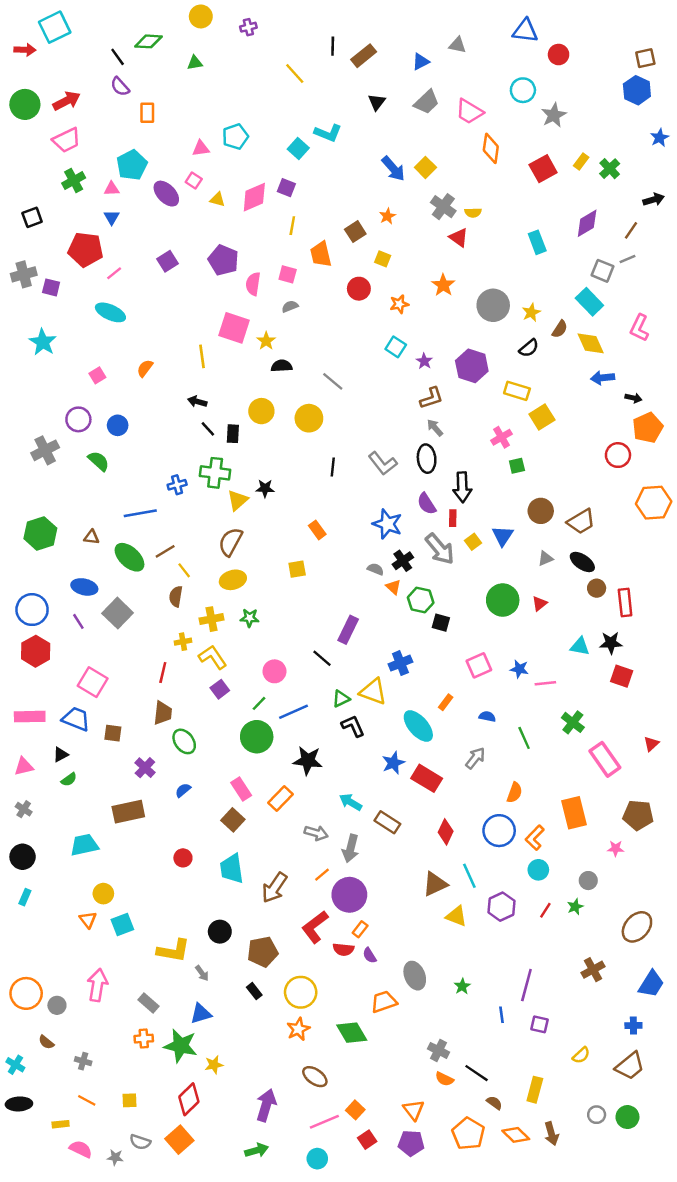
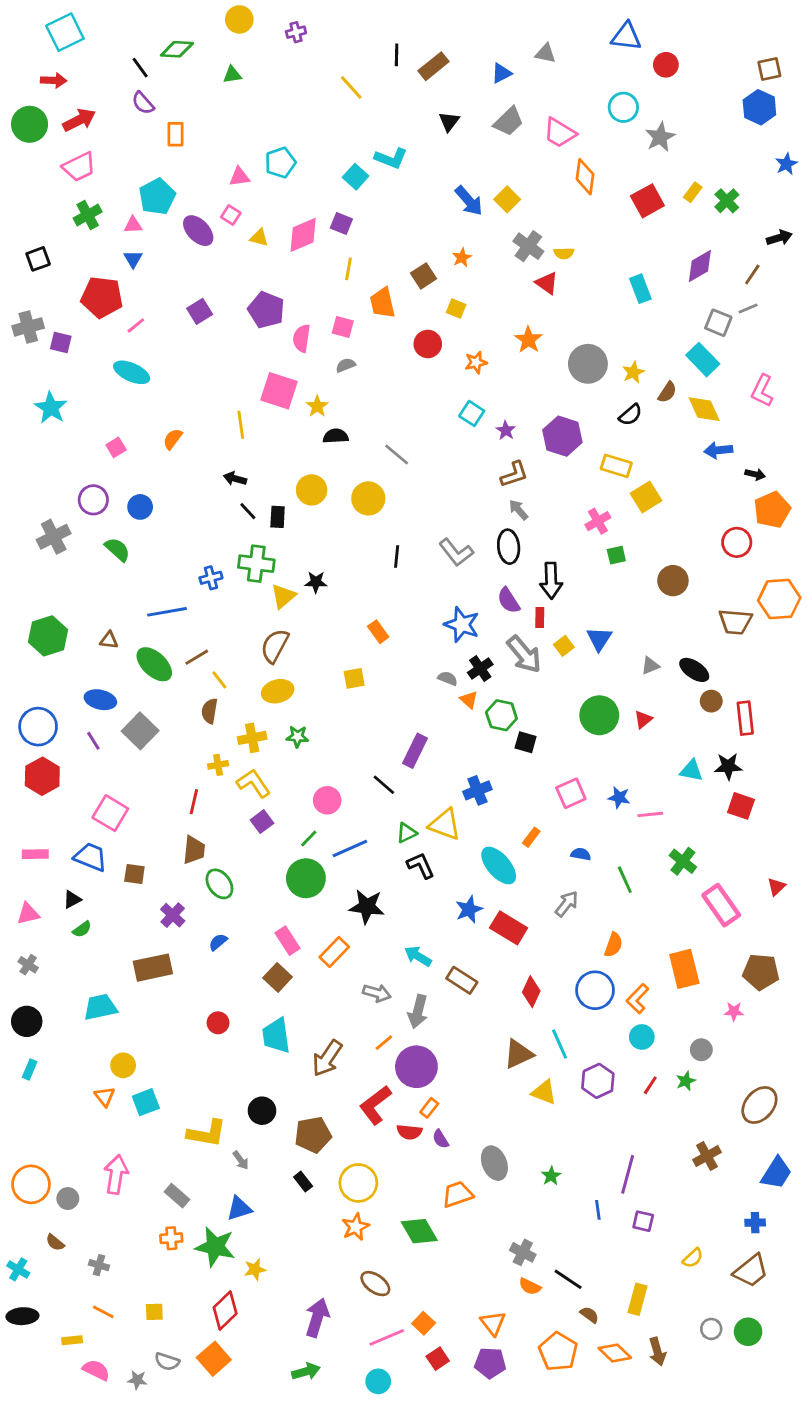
red arrow: (25, 50) -> (54, 80), moved
brown circle: (541, 511) -> (673, 581), moved
brown trapezoid: (581, 522) -> (735, 622), moved, turned 36
pink rectangle: (30, 717) -> (35, 854), size x0.7

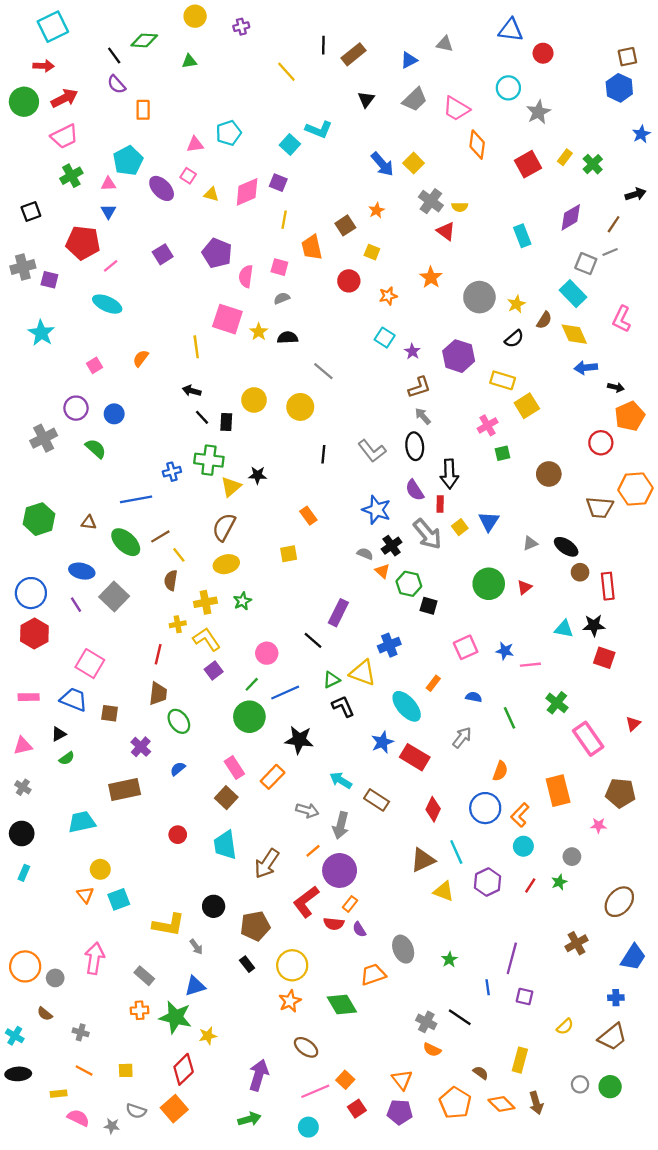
black semicircle: (336, 436) -> (288, 338), moved
green star: (297, 737) -> (242, 601), turned -30
black line: (568, 1279) -> (460, 1017), moved

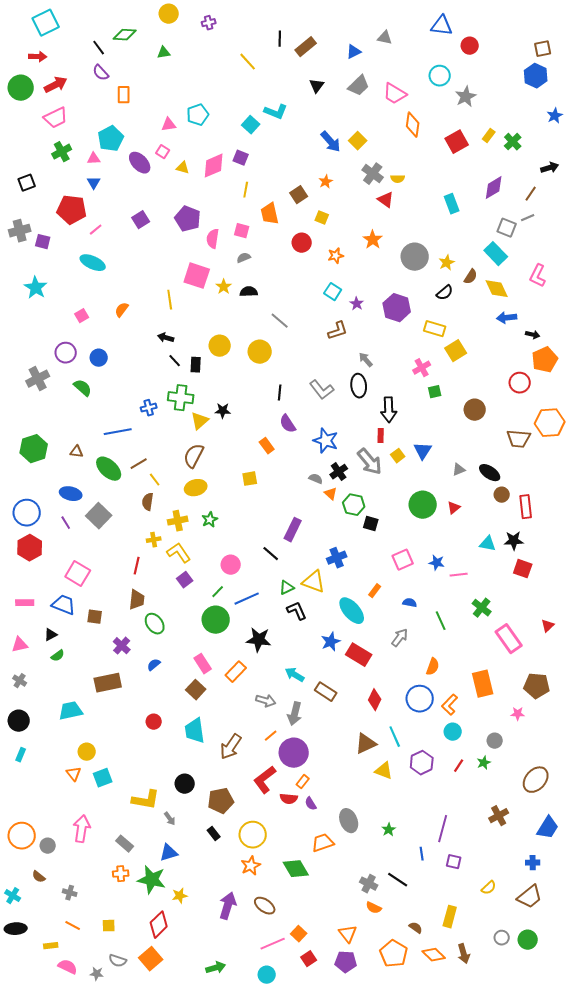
brown L-shape: (419, 387) -> (338, 331), moved
purple semicircle: (415, 490) -> (288, 424), moved
purple arrow: (259, 1075) -> (228, 906), moved

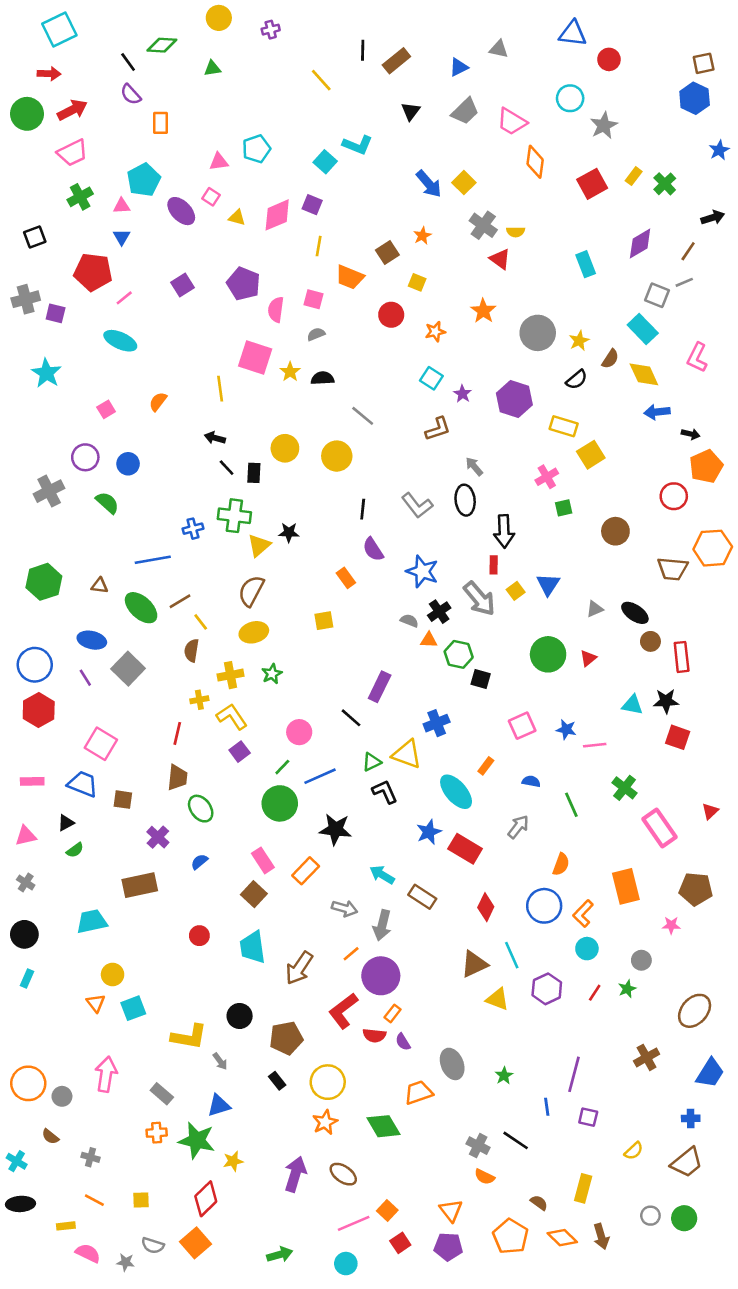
orange trapezoid: (270, 214) -> (350, 277), turned -55
orange triangle: (331, 494) -> (429, 640), turned -40

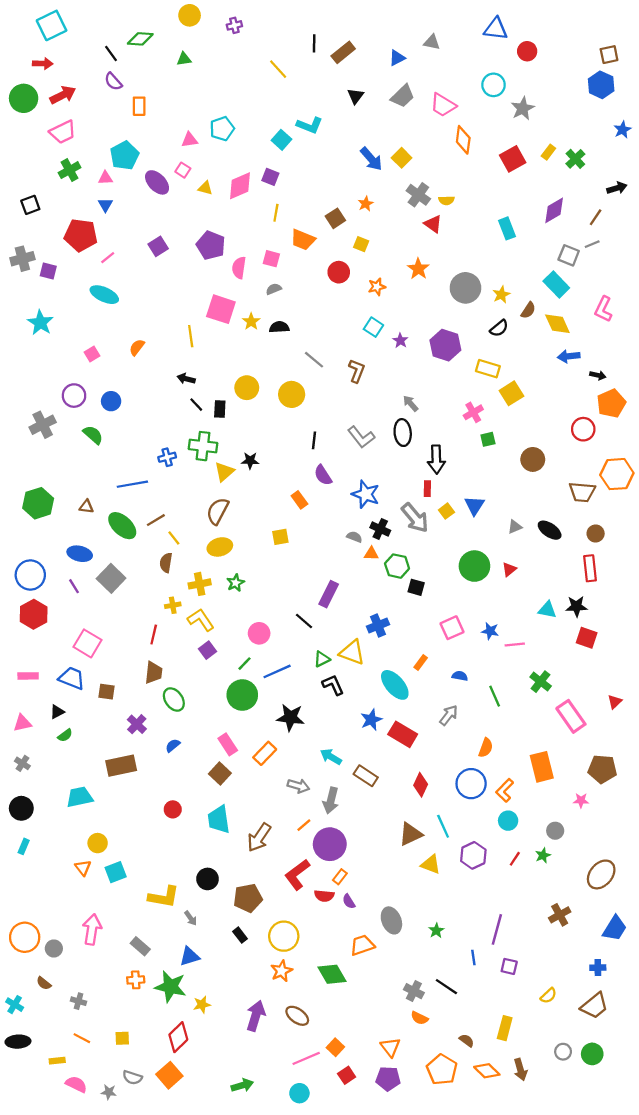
brown L-shape: (438, 429) -> (357, 371), moved, turned -50
black cross: (439, 612) -> (380, 529), turned -30
brown circle: (650, 641) -> (596, 533), moved

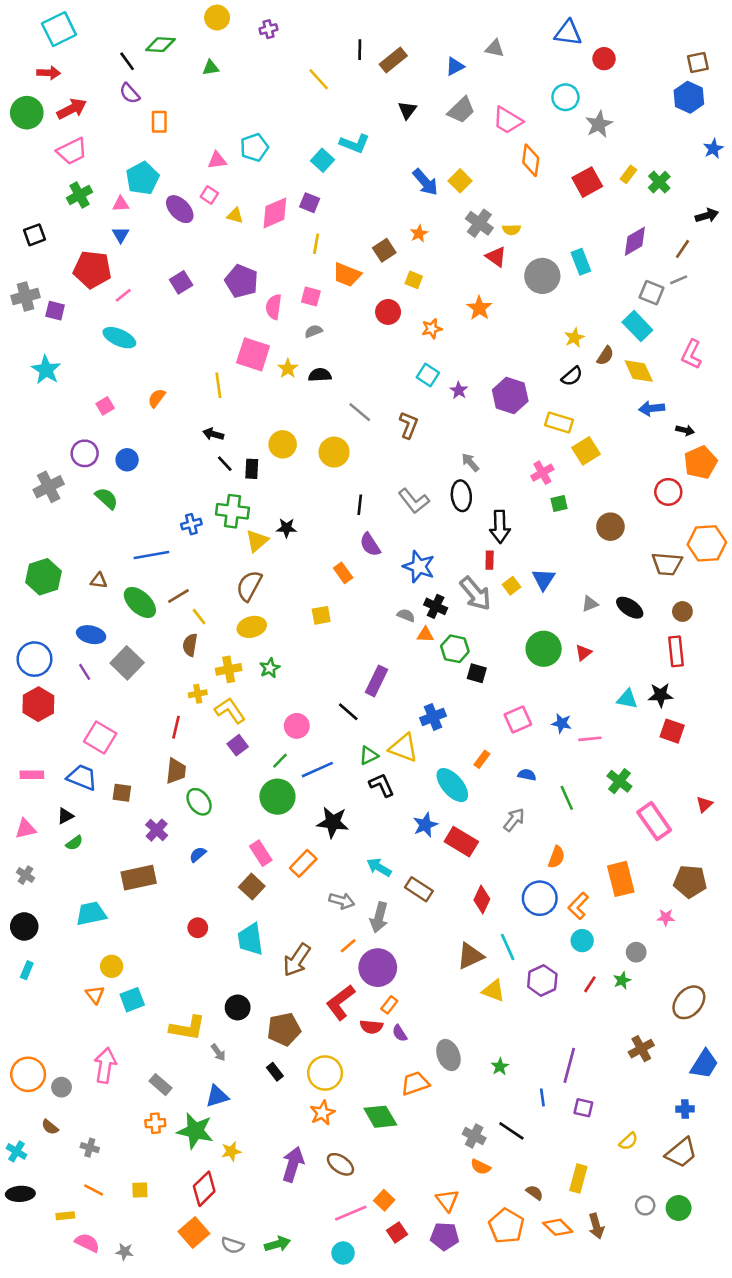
gray circle: (465, 288) -> (542, 276), moved
gray semicircle: (132, 1077) -> (232, 1245), moved

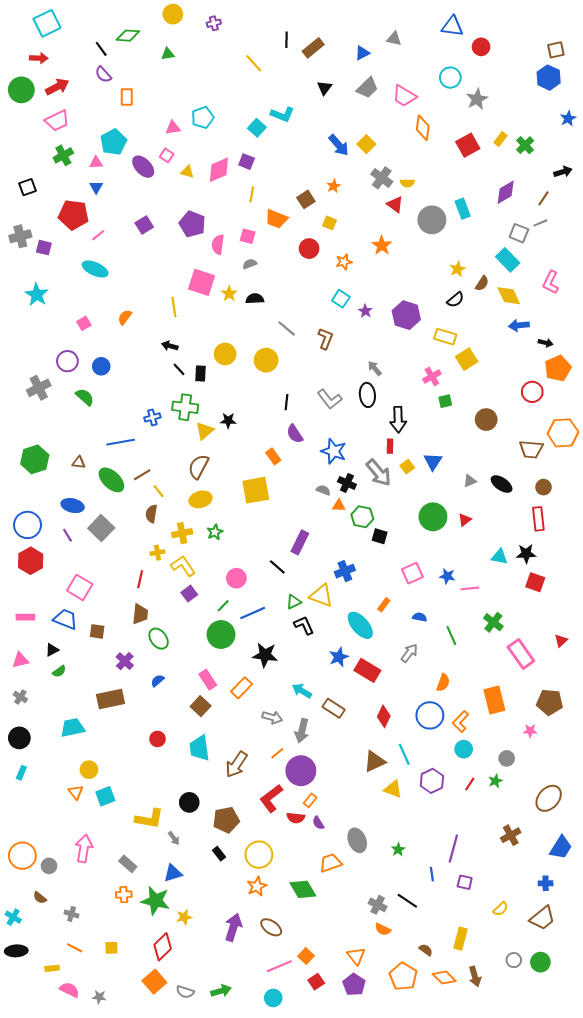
yellow square: (321, 615) -> (256, 490), size x1.8
purple pentagon: (445, 1236) -> (354, 985), turned 30

